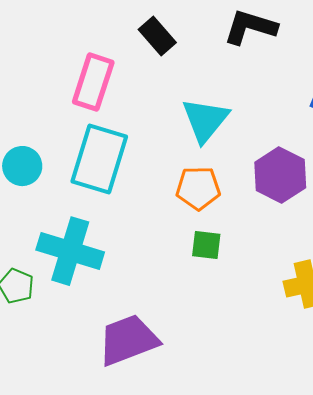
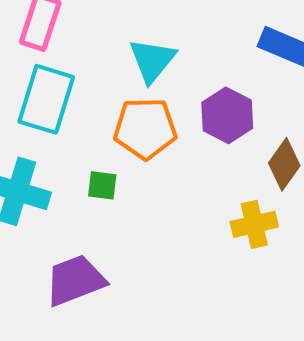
orange pentagon: (198, 188) -> (145, 128), size x1.4
green square: (206, 245) -> (102, 185), moved

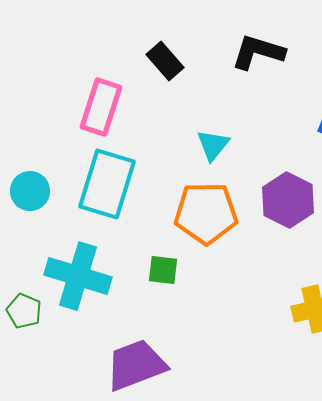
cyan triangle: (152, 60) -> (213, 145), size x0.7

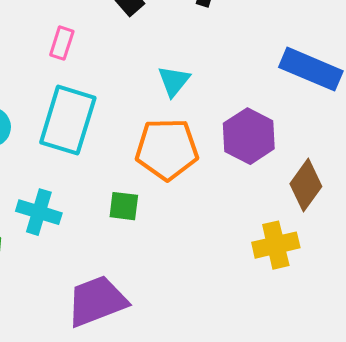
pink rectangle: (101, 107) -> (62, 43), size x0.6
cyan cross: (78, 276) -> (39, 212), size x0.7

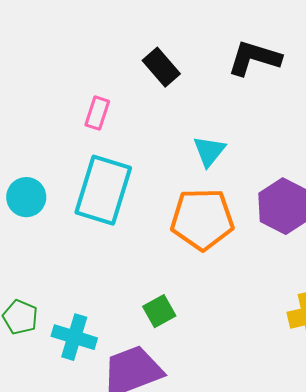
green square: (124, 206) -> (159, 311), moved, turned -36
cyan cross: (39, 212) -> (74, 337), moved

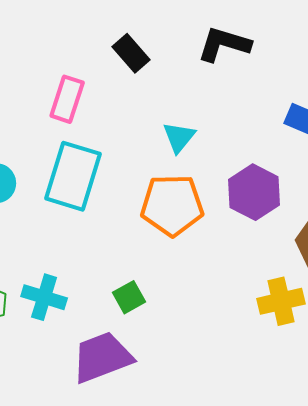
pink rectangle: (97, 113) -> (67, 99), size x1.4
cyan cross: (74, 337) -> (44, 297), moved

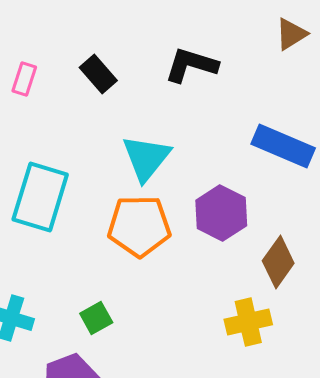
pink rectangle: (67, 99) -> (24, 79), moved, size x0.7
cyan triangle: (179, 137) -> (146, 158), size x1.5

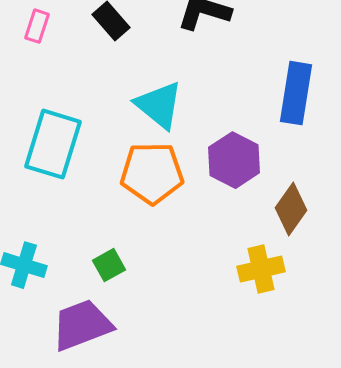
blue rectangle: (283, 146) -> (296, 93), turned 76
cyan triangle: (146, 158) -> (159, 105), turned -30

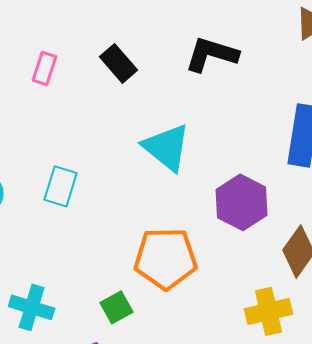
cyan rectangle: (53, 144) -> (61, 186), size x0.6
orange pentagon: (152, 173) -> (166, 258), moved

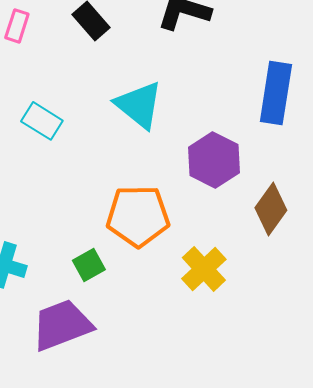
cyan rectangle: (61, 186) -> (42, 121), moved, turned -75
yellow cross: (269, 311) -> (204, 269), moved, turned -30

